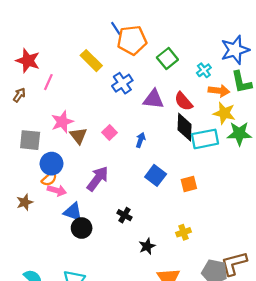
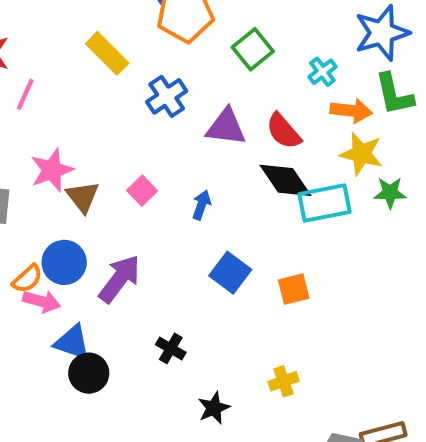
black diamond: (185, 127) -> (286, 180), turned -36
green star: (239, 134) -> (390, 193), size x0.7
blue circle: (52, 164) -> (64, 262), moved

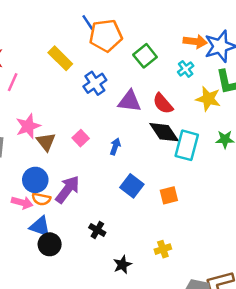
orange arrow: (351, 111) -> (195, 42), moved
yellow star: (361, 154) -> (208, 99), moved
cyan rectangle: (324, 203) -> (187, 145), turned -64
orange semicircle: (27, 279) -> (41, 199), moved, turned 54

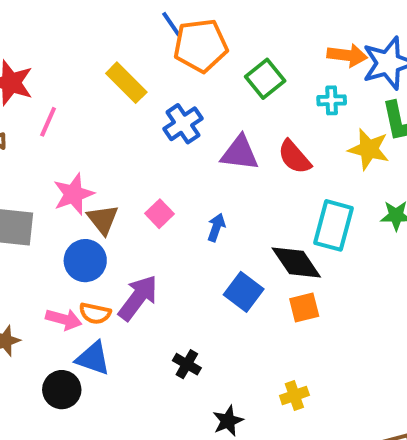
cyan cross: (186, 69) -> (332, 100), turned 35
black diamond: (164, 132) -> (296, 263), moved
blue circle: (35, 180) -> (85, 261), moved
black circle: (50, 244) -> (62, 390), moved

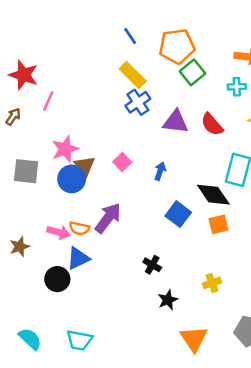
orange pentagon: (201, 46) -> (177, 46), moved
yellow rectangle: (126, 83) -> (133, 75), moved
blue circle: (85, 261) -> (72, 179), moved
blue triangle: (93, 358) -> (78, 258), turned -45
black cross: (187, 364) -> (152, 265), moved

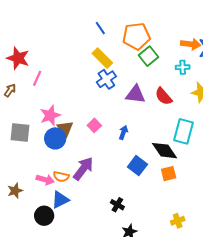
yellow cross: (212, 283) -> (178, 221), moved

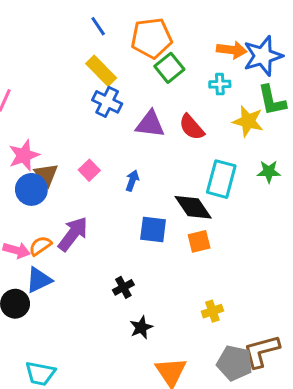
blue cross: (106, 79) -> (107, 102), turned -30
blue square: (137, 166) -> (153, 230), turned -30
orange semicircle: (61, 177) -> (40, 246), turned 133
black cross: (117, 205) -> (123, 287), turned 32

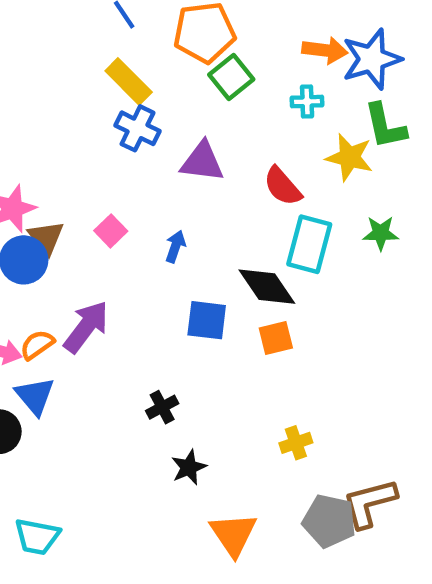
red semicircle: (192, 127) -> (282, 186), moved
blue triangle: (39, 280) -> (35, 396), turned -44

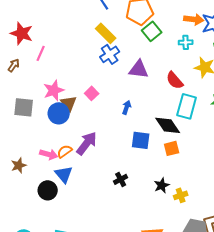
blue cross: (138, 128) -> (110, 54), turned 30
pink square: (111, 231) -> (92, 93), moved
black star: (189, 467) -> (162, 185), moved

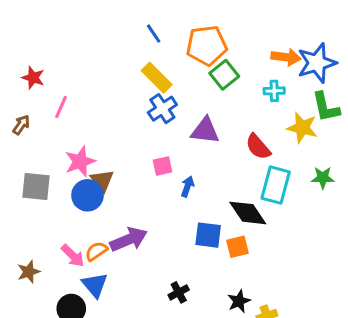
red star: (22, 33) -> (33, 78), size x0.7
pink square: (92, 93) -> (162, 166), moved, turned 32
purple arrow: (87, 143) -> (129, 239), turned 30
orange square: (172, 148) -> (237, 247), moved
pink arrow: (49, 154) -> (73, 256), turned 30

